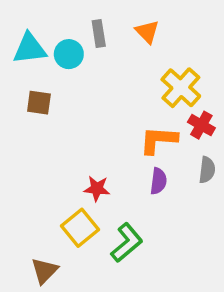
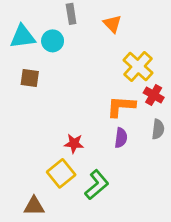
gray rectangle: (99, 34) -> (71, 14), moved
brown triangle: (45, 271) -> (34, 206), turned 45

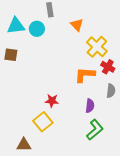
orange triangle: (112, 24) -> (77, 25), moved
brown square: (30, 78) -> (11, 55), moved
purple semicircle: (121, 138) -> (90, 106), moved
green L-shape: (97, 185) -> (95, 130), moved

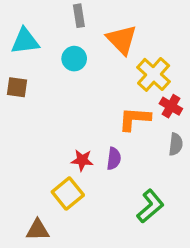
orange triangle: (77, 25) -> (122, 40), size x1.5
cyan circle: (37, 29) -> (74, 59), moved
purple semicircle: (90, 106) -> (114, 159), moved

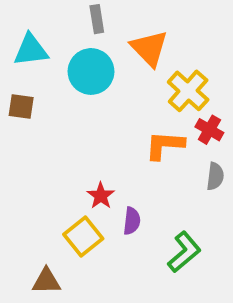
cyan circle: (74, 59) -> (91, 71), size x1.5
purple semicircle: (114, 159) -> (132, 221), moved
red star: (82, 160) -> (101, 196), turned 30

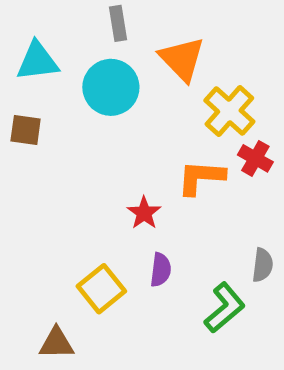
gray semicircle: (215, 176) -> (263, 265), moved
red star: (101, 196) -> (144, 213), moved

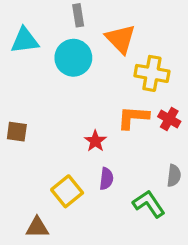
yellow cross: (229, 111) -> (152, 73), turned -32
brown square: (26, 130) -> (17, 132), moved
red cross: (255, 158) -> (169, 119), moved
green L-shape: (225, 308) -> (149, 204), turned -84

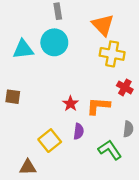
orange triangle: (121, 39) -> (103, 25), moved
cyan triangle: (25, 40) -> (23, 49), moved
orange L-shape: (133, 117) -> (98, 106), moved

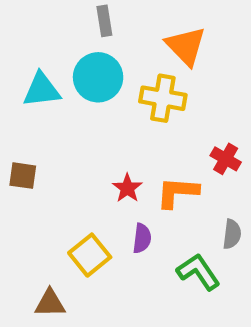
yellow cross: (112, 54) -> (163, 98), moved

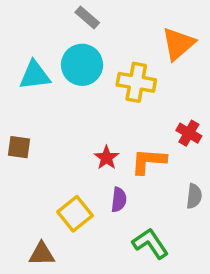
gray rectangle: (104, 21) -> (87, 18), turned -40
orange triangle: (186, 46) -> (178, 44), moved, turned 33
green L-shape: (198, 272) -> (150, 243), moved

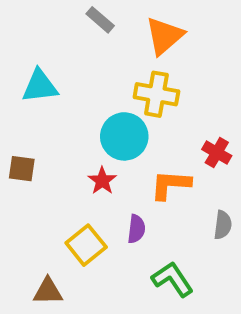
orange triangle: (178, 44) -> (164, 36), moved
cyan circle: (82, 65) -> (124, 136), moved
red star: (107, 158) -> (102, 181), moved

